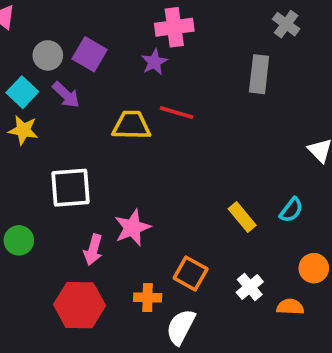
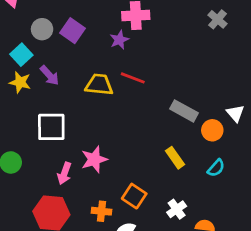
gray rectangle: (259, 74) -> (184, 111), moved, turned -72
purple arrow: (66, 95) -> (50, 75), moved
cyan semicircle: (291, 210) -> (216, 168), moved
orange circle: (314, 268) -> (212, 130), moved

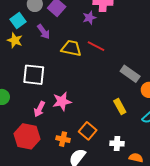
purple arrow: (50, 75) -> (44, 32), moved
white cross: (177, 209) -> (117, 144), turned 32

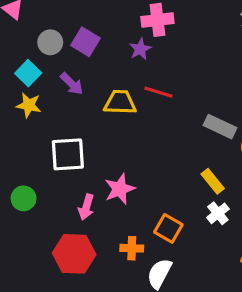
white cross: (117, 144) -> (218, 213), moved, turned -32

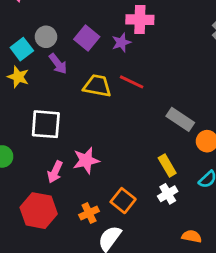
gray circle: (50, 42) -> (46, 37), moved
purple square: (86, 42) -> (87, 38), moved
orange cross: (132, 248) -> (89, 213), turned -36

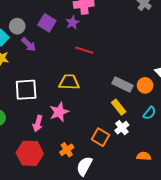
yellow trapezoid: (97, 86) -> (69, 82), moved
gray rectangle: (180, 119) -> (122, 85), moved
orange square: (123, 201) -> (100, 137), moved

